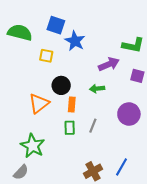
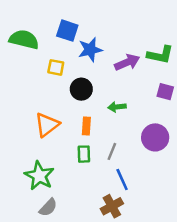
blue star: (75, 41) -> (90, 50), turned 30
purple arrow: (109, 64) -> (127, 62), moved
black circle: (61, 85) -> (81, 89), moved
blue line: (122, 167) -> (122, 179), moved, turned -54
gray semicircle: (21, 172) -> (48, 207), moved

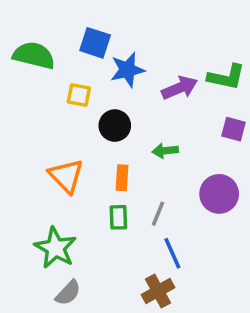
orange triangle: (47, 125) -> (66, 176), turned -36

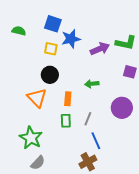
green semicircle: (34, 55) -> (19, 31), size x0.6
yellow square: (79, 95) -> (51, 49), moved
black circle: (115, 126) -> (50, 75), moved

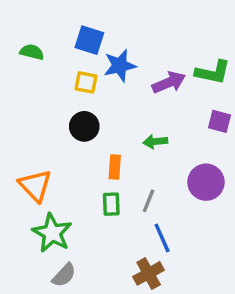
orange triangle: (37, 98) -> (35, 186), moved

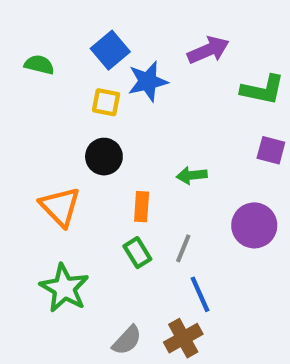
blue square: (89, 40) -> (110, 50), turned 32
purple arrow: (169, 82) -> (208, 50), moved
orange triangle: (35, 186) -> (60, 207), moved
green rectangle: (111, 204) -> (137, 253), turned -30
gray semicircle: (64, 275) -> (127, 340), moved

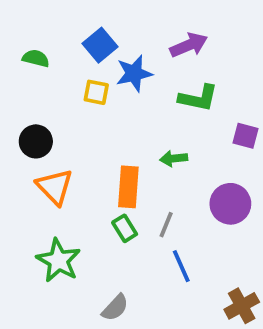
green L-shape: (263, 90) -> (198, 98), moved
black circle: (104, 157) -> (36, 141), moved
orange rectangle: (142, 207) -> (128, 187), size x1.5
brown cross: (183, 338) -> (242, 306), moved

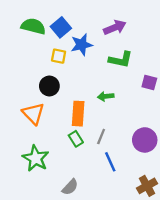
green semicircle: (36, 58) -> (33, 26), moved, size x1.5
black circle: (36, 141) -> (49, 86), moved
purple circle: (230, 204) -> (145, 140), moved

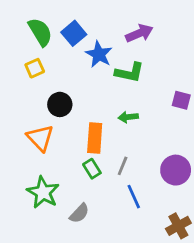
green semicircle: (33, 26) -> (40, 32), turned 45
blue star: (82, 45) -> (99, 54), turned -30
yellow square: (59, 56) -> (35, 68), moved, turned -35
green L-shape: (121, 60) -> (130, 72), moved
gray semicircle: (70, 187) -> (79, 213), moved

